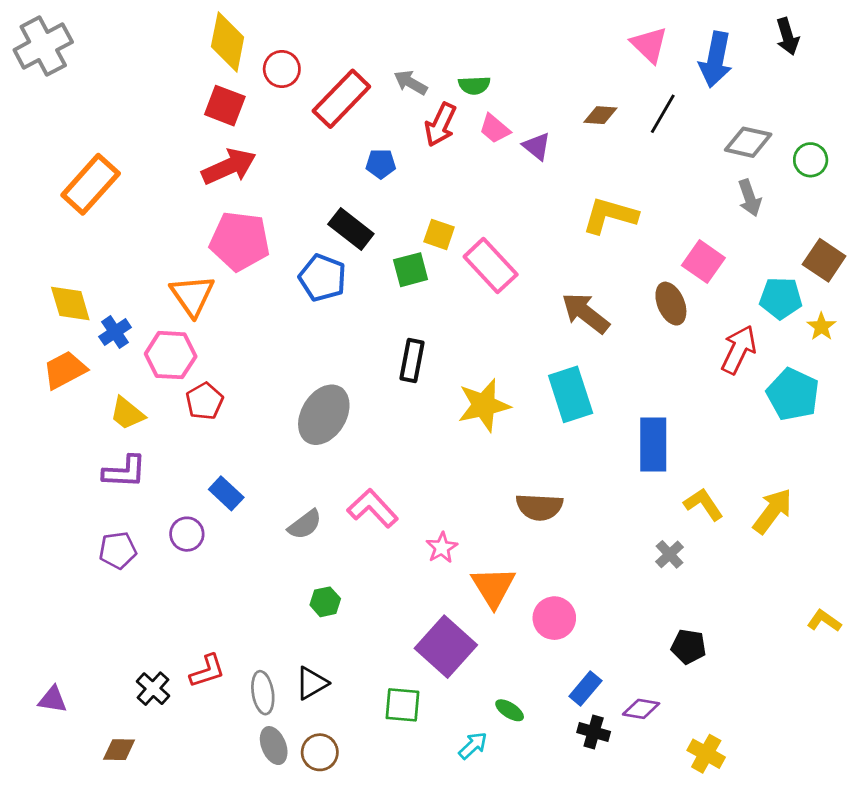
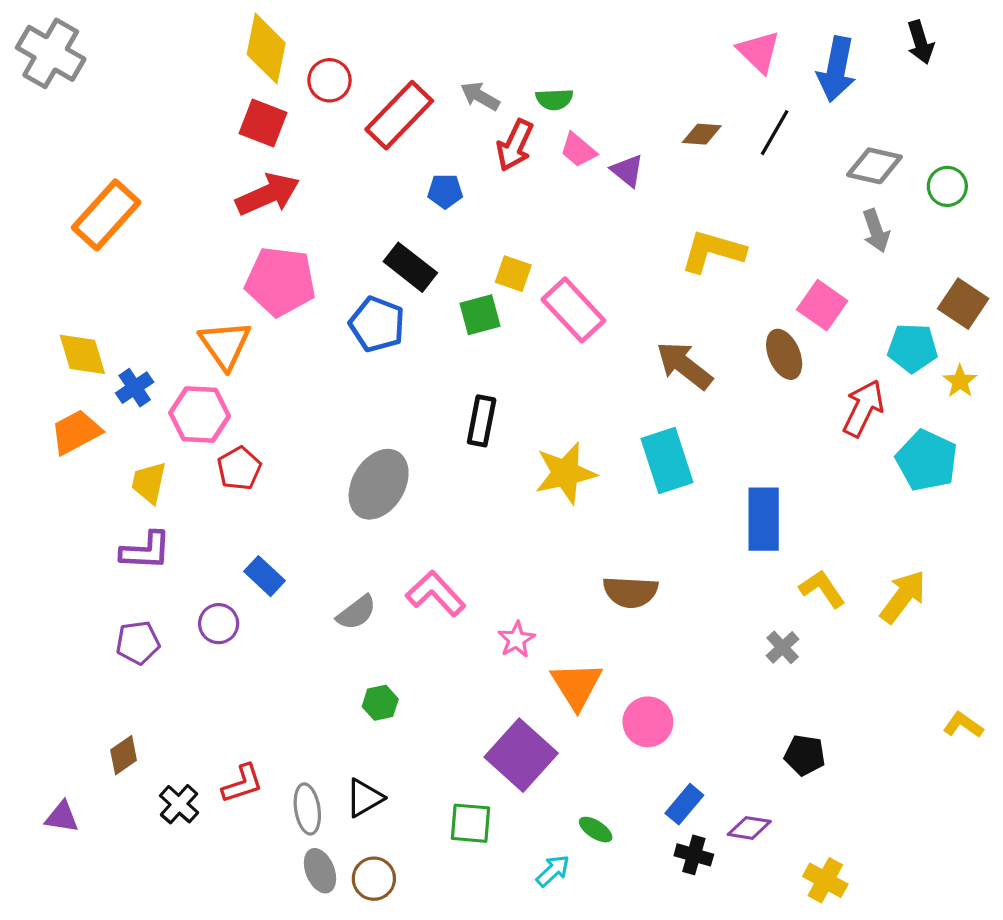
gray cross: (43, 46) -> (51, 53), turned -32
yellow trapezoid: (127, 413) -> (149, 483), turned 63
brown diamond: (119, 750) -> (124, 755), moved, turned -36

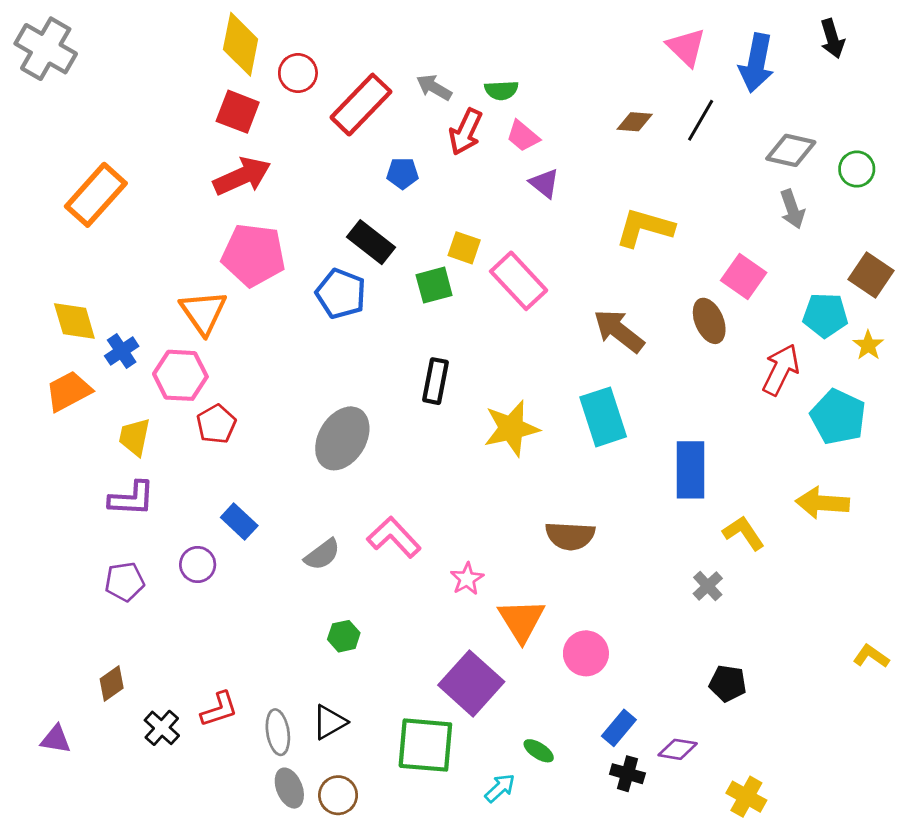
purple triangle: (627, 171) -> (544, 183), moved
yellow arrow: (903, 597) -> (822, 503), moved, turned -123
green square: (470, 823) -> (425, 745), size x1.5

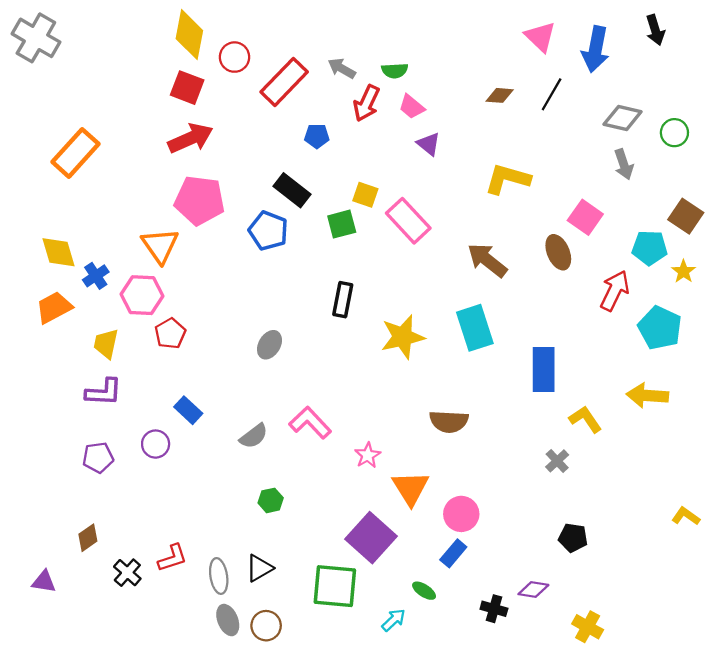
gray ellipse: (342, 438) -> (269, 345), size x0.6
blue rectangle: (619, 728) -> (453, 553), moved

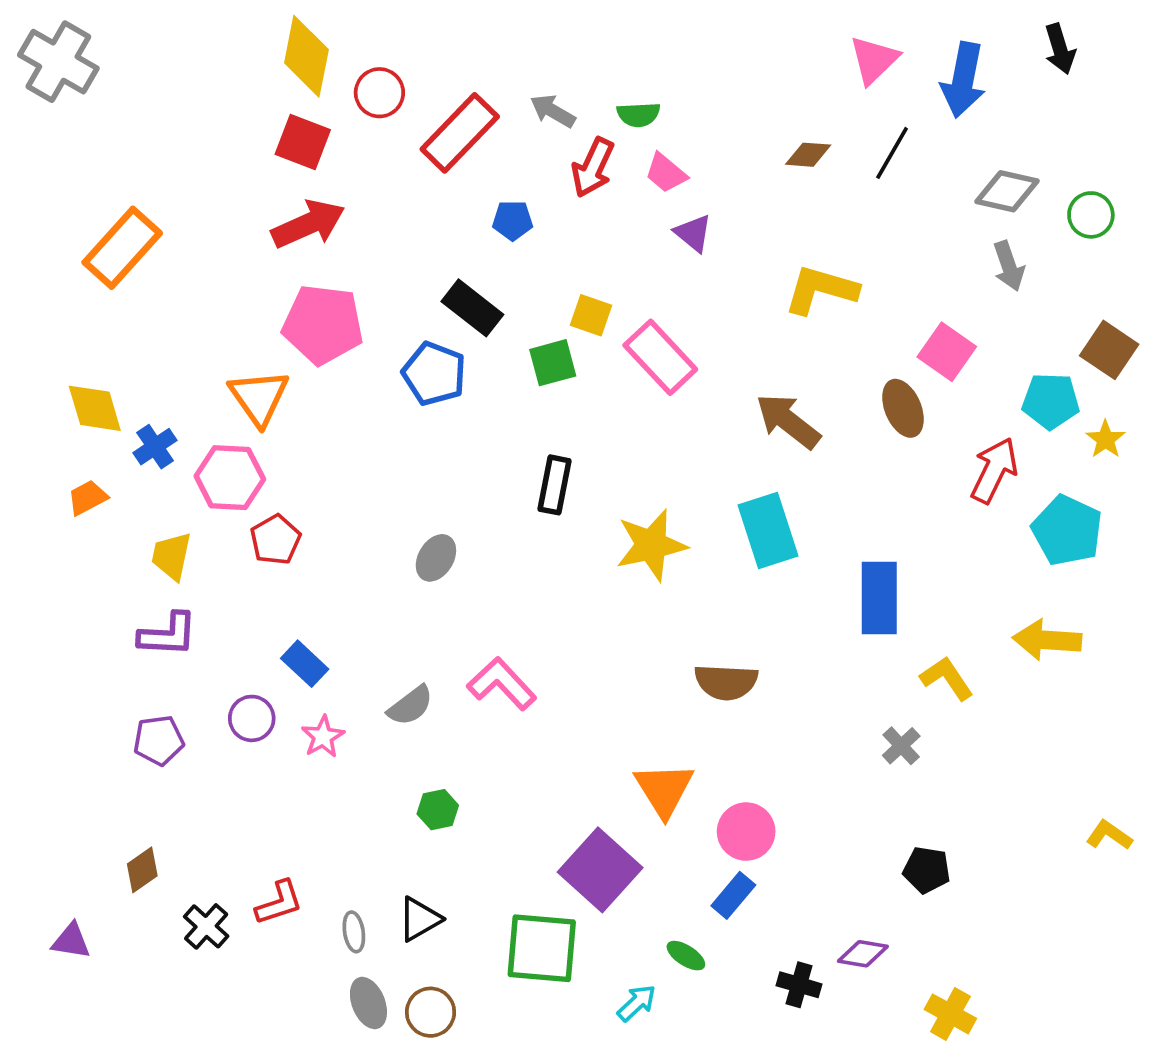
pink triangle: (540, 37) -> (874, 60), turned 32
orange trapezoid: (54, 308) -> (88, 498), size x0.7
pink star: (368, 455) -> (323, 737), moved
gray ellipse: (219, 576) -> (354, 932), size x0.7

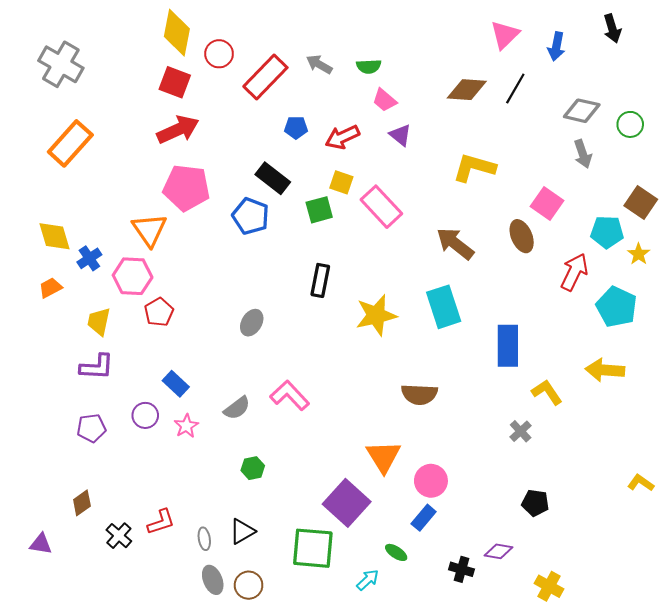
gray cross: (58, 62) -> (61, 64), moved
blue arrow: (963, 80) -> (556, 46), size x0.7
brown diamond: (808, 155) -> (467, 90), size x1.5
red arrow: (593, 167) -> (342, 137), moved, turned 40

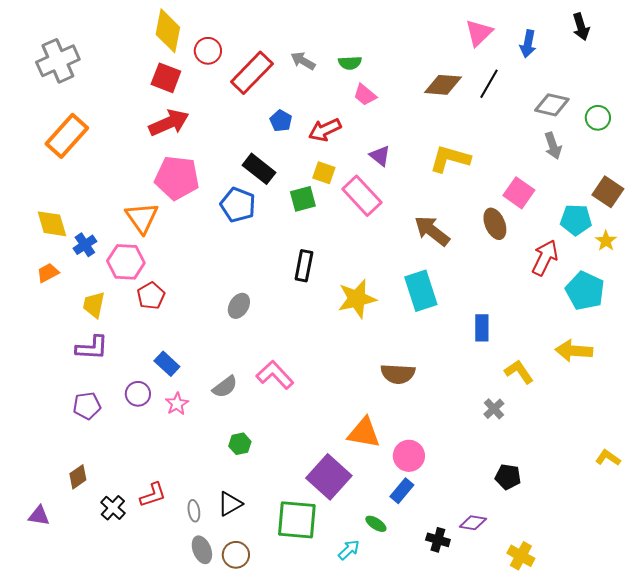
gray cross: (61, 64) -> (58, 61), turned 36
blue pentagon: (296, 128) -> (281, 121), turned 30
purple triangle: (400, 135) -> (380, 156), moved
blue rectangle: (508, 346) -> (482, 328), size x0.7
orange triangle: (383, 457) -> (364, 433), turned -48

